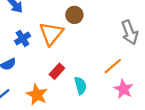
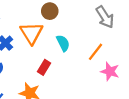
cyan semicircle: (80, 86) -> (63, 43), moved

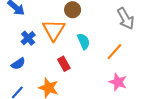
red rectangle: (44, 67) -> (64, 64), turned -64
pink star: (110, 71) -> (118, 82), moved

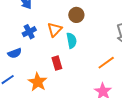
orange triangle: (54, 30) -> (55, 30), size x0.7
cyan semicircle: (84, 41) -> (71, 41), moved

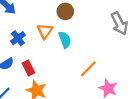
red rectangle: (57, 63) -> (28, 68), moved
orange line: (106, 63) -> (88, 69), moved

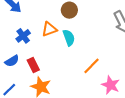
orange triangle: (45, 31) -> (49, 29), turned 35

